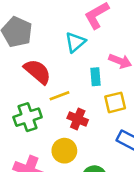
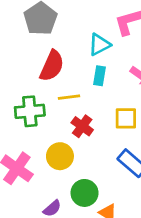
red semicircle: (37, 72) -> (52, 66), turned 60
cyan rectangle: (96, 77) -> (100, 76), moved

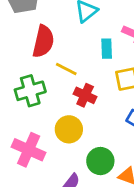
cyan rectangle: (100, 76) -> (107, 49), moved
yellow line: (69, 97) -> (66, 69), turned 45

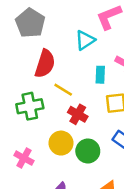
pink cross: (29, 150) -> (24, 158), size x0.7
green circle: (100, 161) -> (88, 151), moved

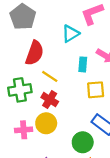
red cross: (78, 114) -> (50, 100), moved
green circle: (88, 151) -> (83, 142), moved
pink cross: (24, 158) -> (24, 130), moved, turned -35

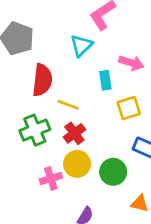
red cross: (50, 100) -> (74, 133), turned 35
green circle: (83, 142) -> (113, 172), moved

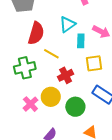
cyan triangle: (81, 46) -> (67, 24), moved
red cross: (74, 133) -> (66, 75), moved
pink cross: (51, 178) -> (30, 104), turned -35

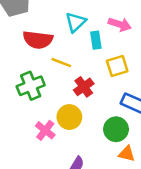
red semicircle: (36, 33) -> (38, 40), turned 90
green circle: (75, 107) -> (116, 129), moved

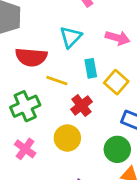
cyan rectangle: (96, 40) -> (91, 68), moved
yellow square: (117, 66) -> (116, 82), turned -30
pink cross: (45, 130) -> (25, 149), moved

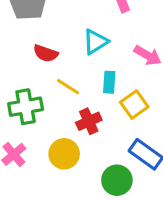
red semicircle: (31, 57) -> (46, 53), size x0.7

